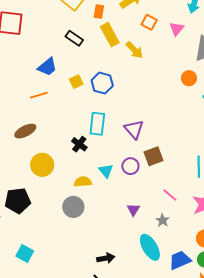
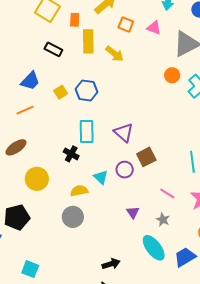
pink triangle: (177, 29) -> (154, 28), turned -42
yellow rectangle: (110, 35) -> (88, 41), turned 35

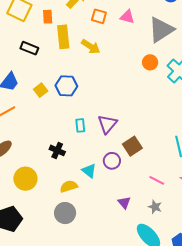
cyan rectangle: (87, 132) -> (80, 125), moved, size x0.6
purple triangle: (124, 133) -> (107, 124), turned 35

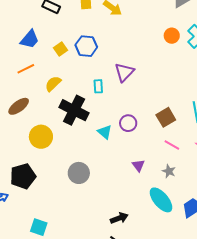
orange circle: (150, 62) -> (172, 36), moved
purple triangle: (107, 124) -> (124, 72), moved
brown square: (132, 146) -> (166, 117), moved
black cross: (57, 150) -> (74, 110), size x1.8
yellow semicircle: (69, 186) -> (53, 84), moved, turned -30

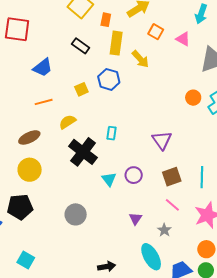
blue trapezoid: (30, 39) -> (43, 68), moved
blue hexagon: (86, 46) -> (109, 79), moved
purple triangle: (124, 72) -> (162, 140), moved, turned -30
yellow circle: (41, 137) -> (30, 170), moved

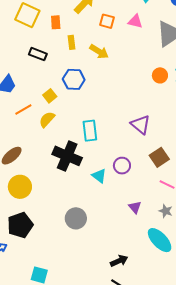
yellow rectangle: (116, 43) -> (72, 42), size x0.6
orange line: (44, 102) -> (23, 110), moved
yellow semicircle: (67, 122) -> (47, 119), moved
cyan rectangle: (111, 133) -> (90, 131), size x1.5

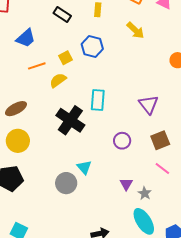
yellow arrow: (99, 52) -> (135, 30), moved
cyan triangle: (99, 176) -> (84, 167), moved
gray star: (166, 211) -> (145, 193), moved

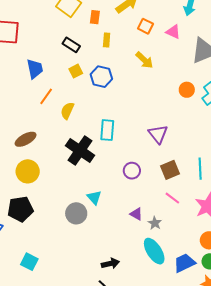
blue trapezoid: (26, 38) -> (35, 69), turned -60
yellow square: (65, 58) -> (76, 71), moved
orange line: (37, 66) -> (46, 96), turned -36
yellow semicircle: (58, 80) -> (67, 111), turned -30
purple triangle: (126, 184) -> (136, 214), turned -32

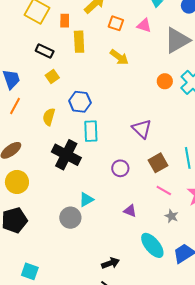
yellow rectangle: (107, 40) -> (79, 42), size x1.5
blue hexagon: (101, 77) -> (80, 102), moved
orange line: (46, 96) -> (15, 106), moved
cyan triangle: (94, 197) -> (86, 200), turned 49
gray star: (155, 223) -> (172, 216), moved

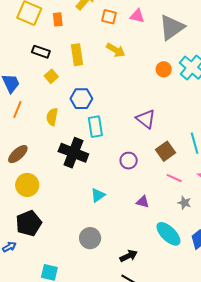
yellow rectangle: (79, 42) -> (77, 55), moved
gray circle: (70, 218) -> (90, 238), moved

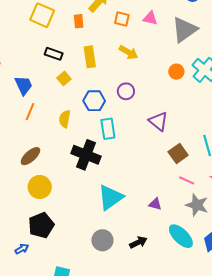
orange rectangle: (58, 19) -> (79, 21), moved
purple circle: (129, 161) -> (126, 91), moved
cyan triangle: (98, 195) -> (110, 197), size x1.8
gray star: (184, 203) -> (197, 205), size x1.6
black arrow: (129, 256) -> (138, 242), moved

